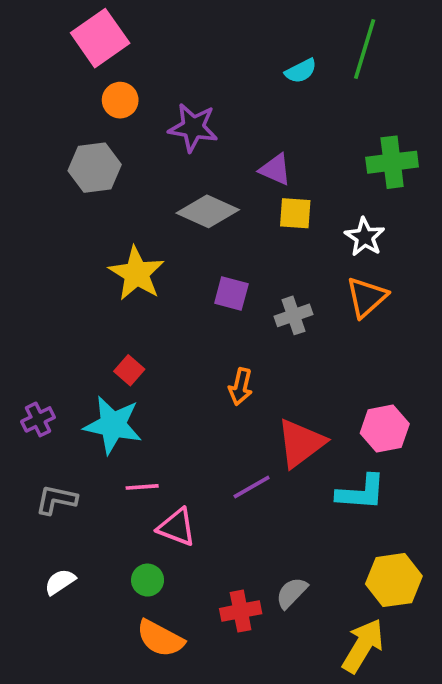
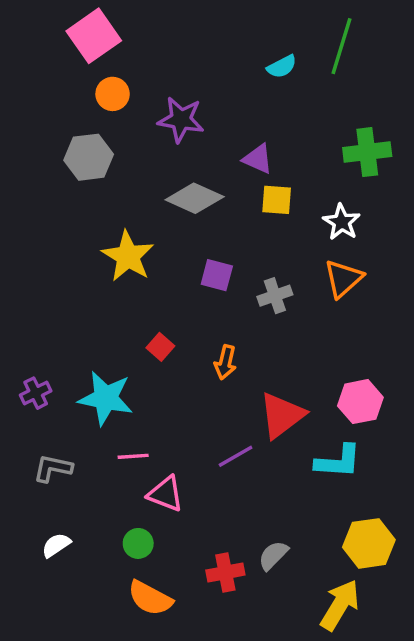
red square: (129, 370) -> (160, 347), moved

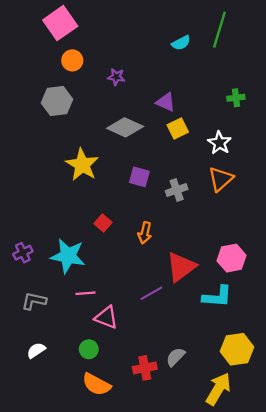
purple star: (181, 120) -> (116, 77), size x0.6
green cross: (367, 152) -> (236, 98), size x0.6
yellow square: (277, 200) -> (178, 129), turned -30

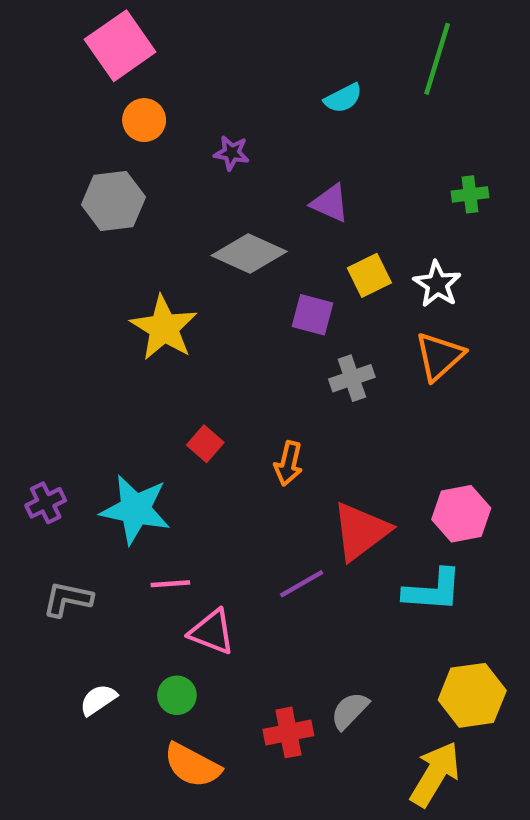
cyan semicircle: (181, 43) -> (343, 98), moved
yellow square: (178, 129) -> (369, 275), moved
purple square: (139, 177) -> (313, 315), moved
white semicircle: (36, 350) -> (98, 700), moved

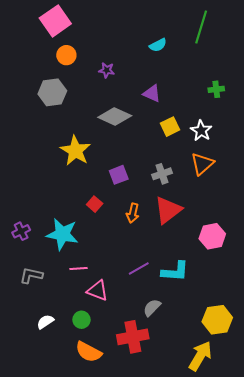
purple square: (313, 315) -> (119, 175), moved, turned -36
red triangle: (361, 531) -> (168, 210), moved
cyan L-shape: (433, 590) -> (175, 271), moved
gray semicircle: (350, 711) -> (152, 308), moved
red cross: (288, 732) -> (133, 337), size x1.4

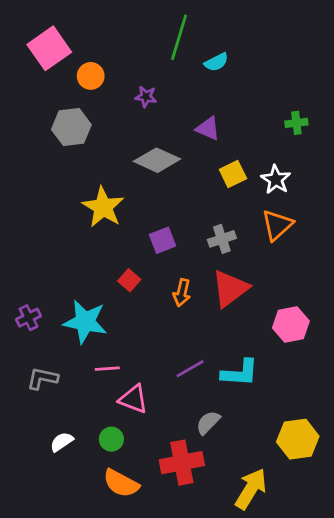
pink square: (55, 21) -> (49, 48), moved
green line: (201, 27) -> (179, 37), moved
yellow arrow: (200, 356) -> (251, 489), moved

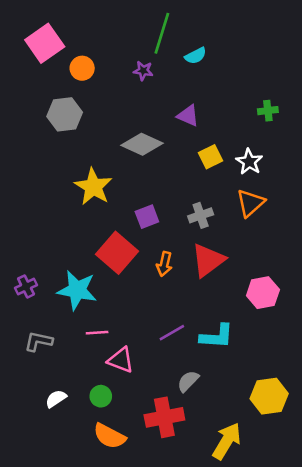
purple star: (146, 97) -> (143, 71), moved
red square: (129, 280) -> (117, 253), size x2.0

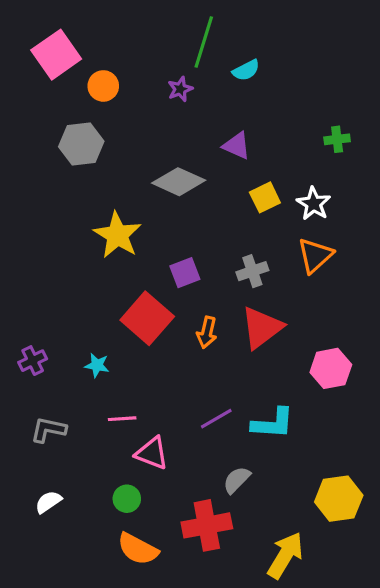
purple star: (143, 71) -> (180, 89), turned -30
cyan star: (77, 290) -> (97, 365), size x0.5
white semicircle: (56, 399) -> (48, 502), moved

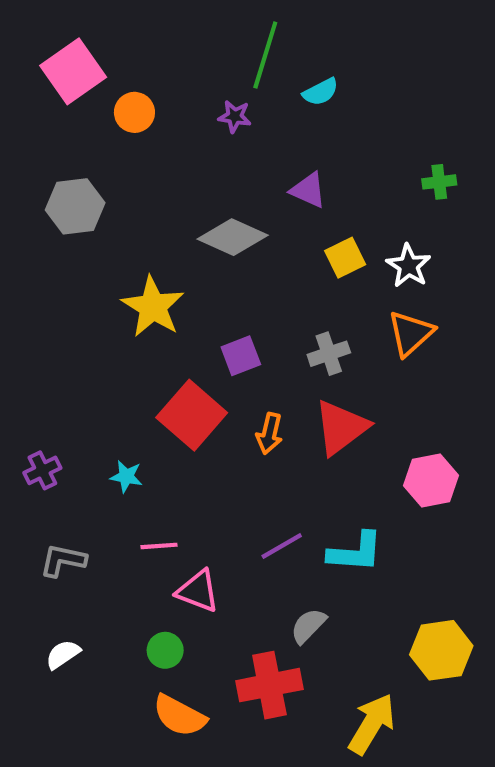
purple star: (180, 89) -> (235, 116), turned 30
gray hexagon: (81, 144) -> (75, 206), moved

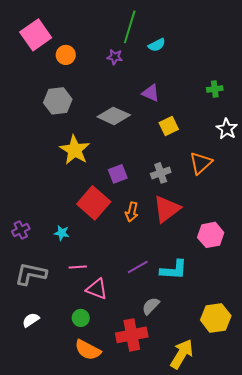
gray hexagon: (75, 206) -> (58, 101), moved
white star: (409, 266) -> (227, 129), moved
gray L-shape: (63, 560) -> (31, 274), size x1.4

